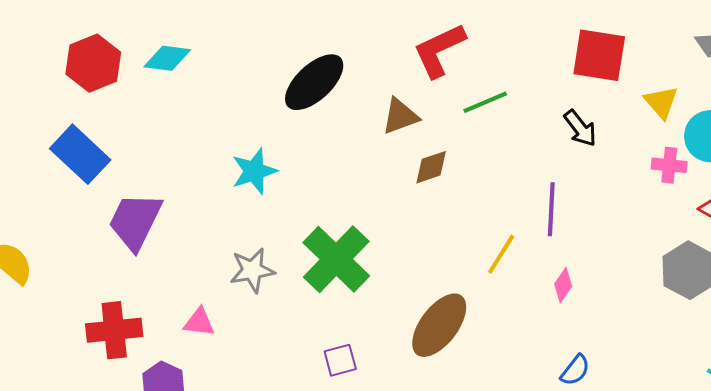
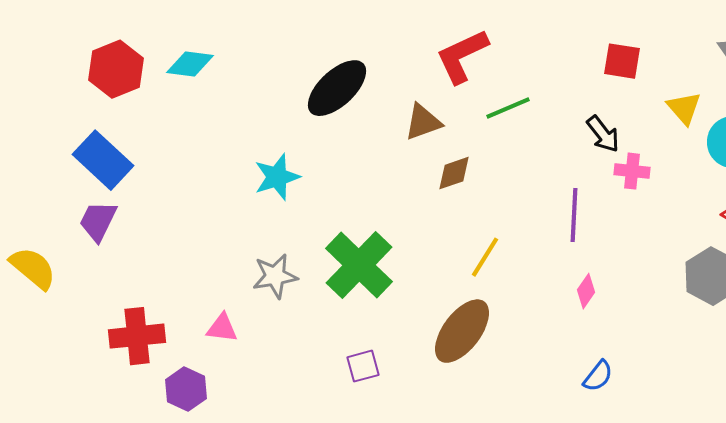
red square: (599, 55) -> (622, 61), size x0.7
pink cross: (669, 165) -> (632, 171), moved
purple trapezoid: (135, 221) -> (98, 221), moved, size x0.7
yellow line: (501, 254) -> (485, 257), moved

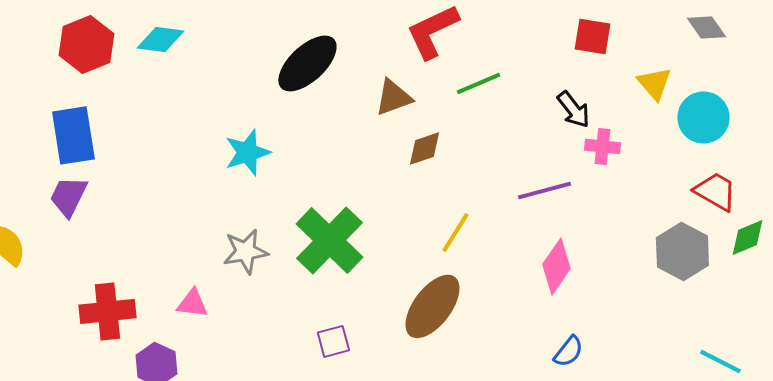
blue rectangle: (103, 160) -> (73, 135), turned 38
purple line: (574, 215) -> (544, 190), turned 72
pink diamond: (586, 291) -> (556, 266), size x1.6

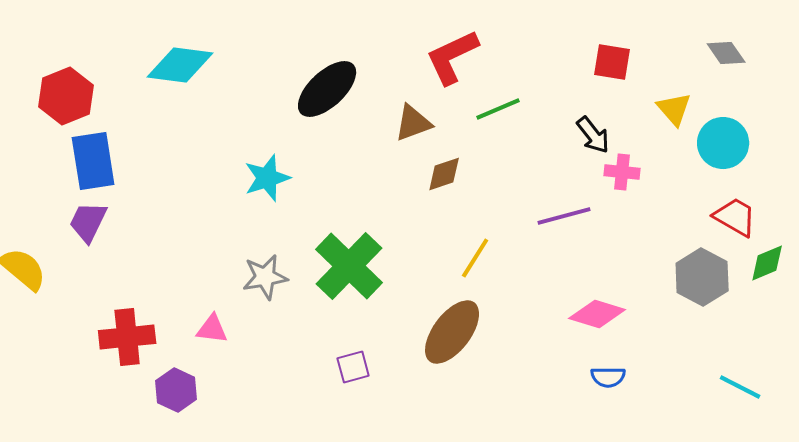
cyan diamond: (160, 39) -> (180, 65), size x1.4
red hexagon: (86, 44) -> (66, 96), moved
pink diamond: (556, 266) -> (597, 314), moved, turned 72
blue semicircle: (568, 351) -> (608, 377), moved, turned 52

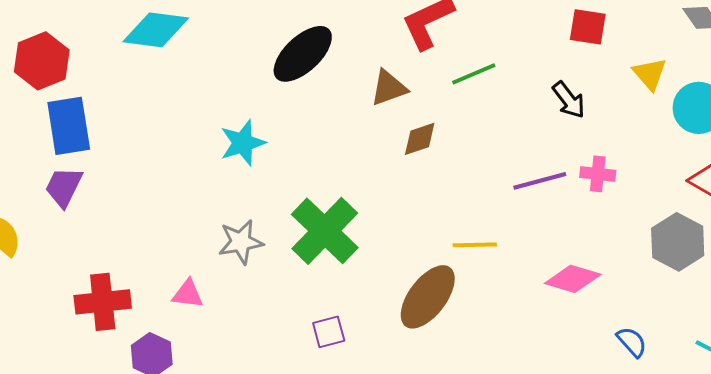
pink cross: (622, 172) -> (598, 174), moved
yellow line: (475, 258) -> (475, 245), moved, turned 57
blue semicircle: (608, 377) -> (632, 342), moved, turned -132

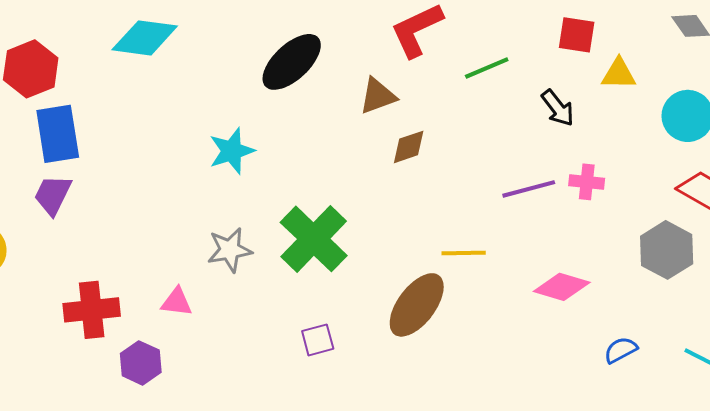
green line: (474, 74) -> (487, 68), moved
yellow triangle: (650, 74) -> (619, 74), moved, turned -48
blue semicircle: (632, 342) -> (621, 350), turned -76

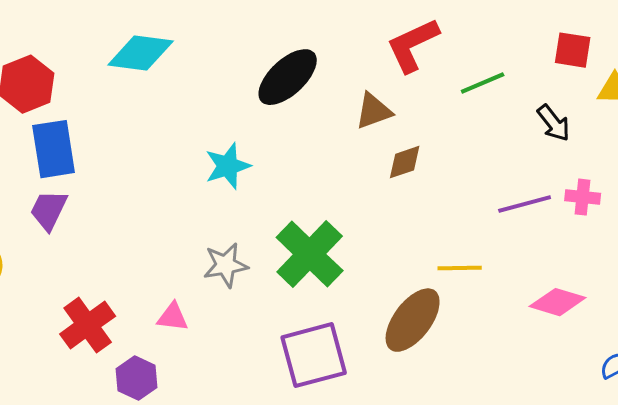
red cross: (92, 310) -> (88, 325), turned -30
purple square: (318, 340) -> (314, 355), size x2.0

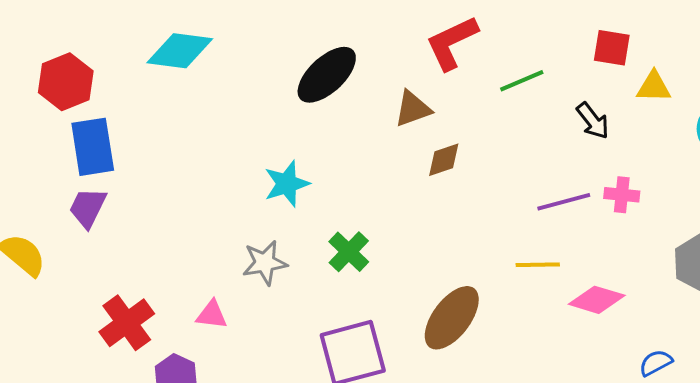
cyan star: (228, 166) -> (287, 184), moved
green cross: (310, 254) -> (349, 252), size x0.6
yellow line: (460, 268) -> (538, 265), moved

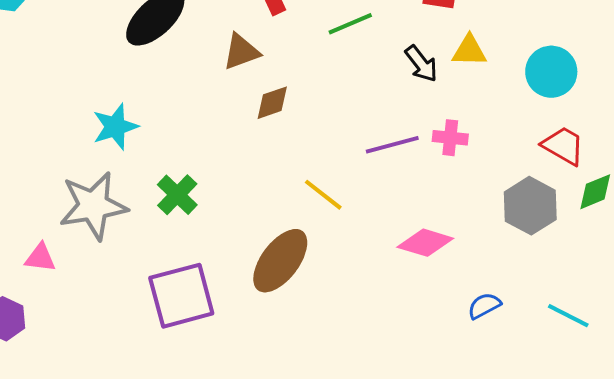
yellow triangle: (654, 87) -> (469, 51), moved
gray star: (265, 263) -> (93, 206), size x1.5
yellow line: (538, 265) -> (323, 195), moved, turned 39

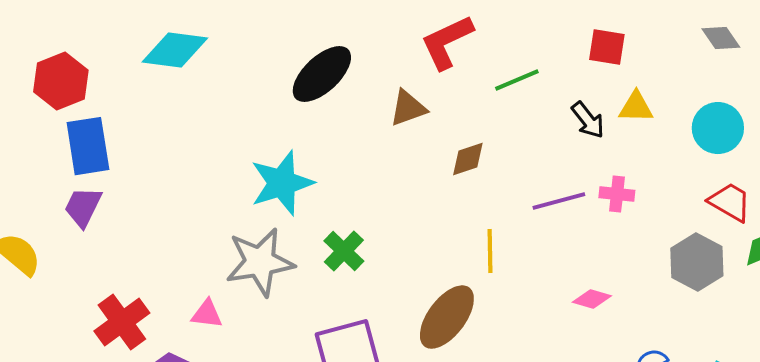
brown diamond: (272, 103) -> (468, 159), moved
cyan star: (115, 127) -> (282, 183), size x1.4
yellow line: (323, 195) -> (490, 251), turned 51
pink diamond: (425, 243) -> (592, 299), size x0.7

